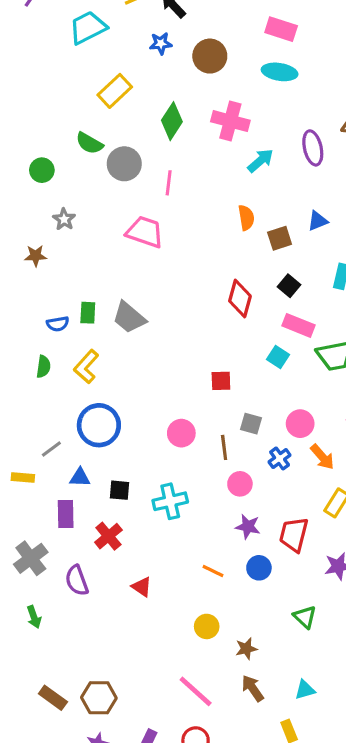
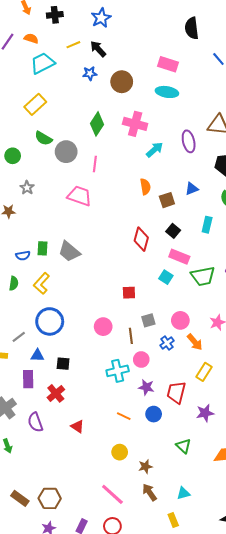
yellow rectangle: (115, 91) -> (35, 104), moved
gray square: (251, 424) -> (148, 320), turned -32
cyan cross: (170, 501) -> (118, 371), moved

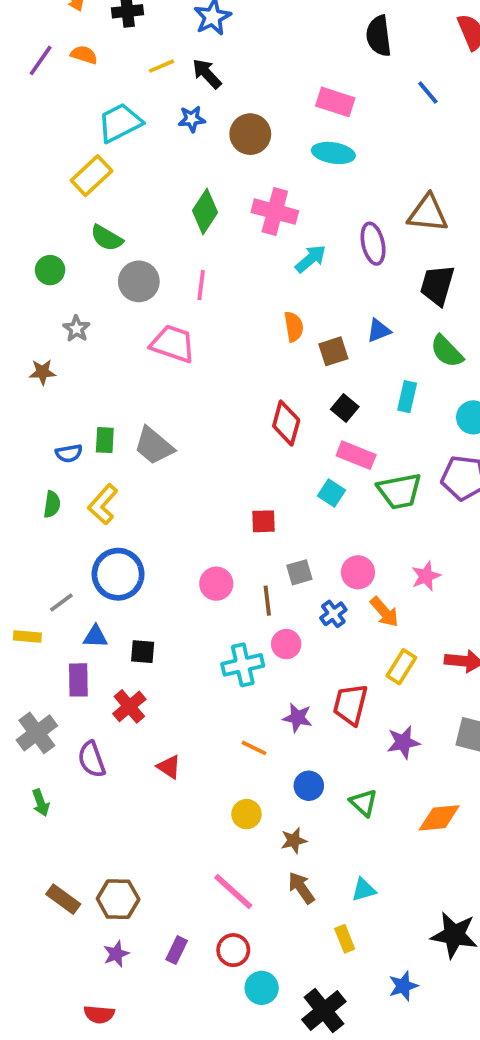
cyan trapezoid: (42, 63) -> (120, 123), moved
gray circle: (66, 152) -> (139, 281), moved
purple star: (146, 387) -> (297, 718), moved
blue circle: (154, 414) -> (309, 786), moved

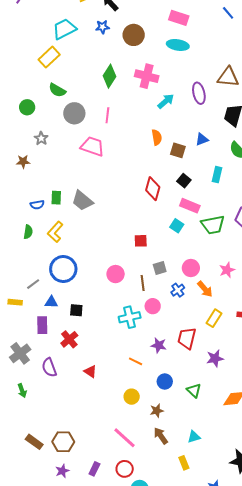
brown square: (333, 351) -> (178, 150), turned 35

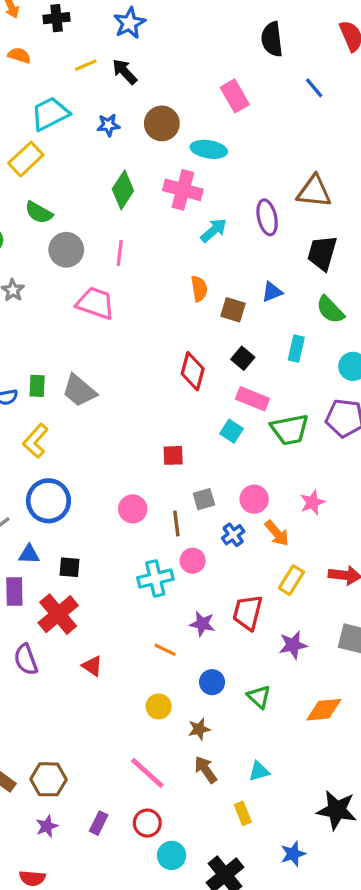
pink rectangle: (179, 18) -> (235, 96), turned 42
blue star: (102, 27) -> (108, 125), moved
cyan ellipse: (178, 45) -> (209, 149), moved
red cross: (69, 339) -> (58, 614), size x1.4

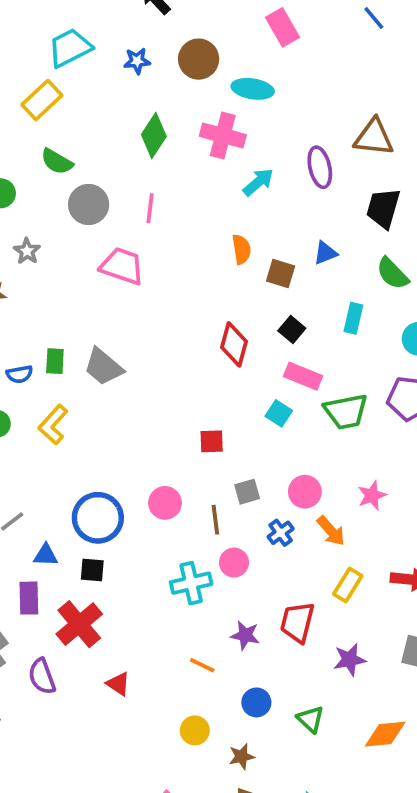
blue circle: (48, 501) -> (98, 518), moved

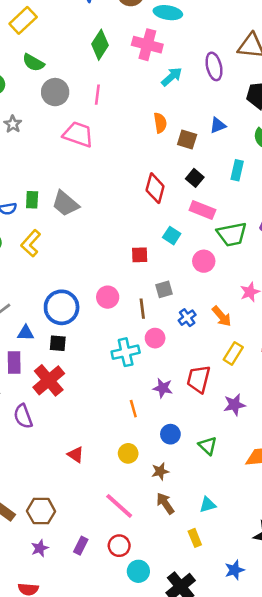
cyan square: (279, 413) -> (172, 236), moved
pink circle: (305, 492) -> (204, 261), moved
orange line: (202, 665) -> (133, 409), turned 48
red triangle: (118, 684) -> (76, 455), moved

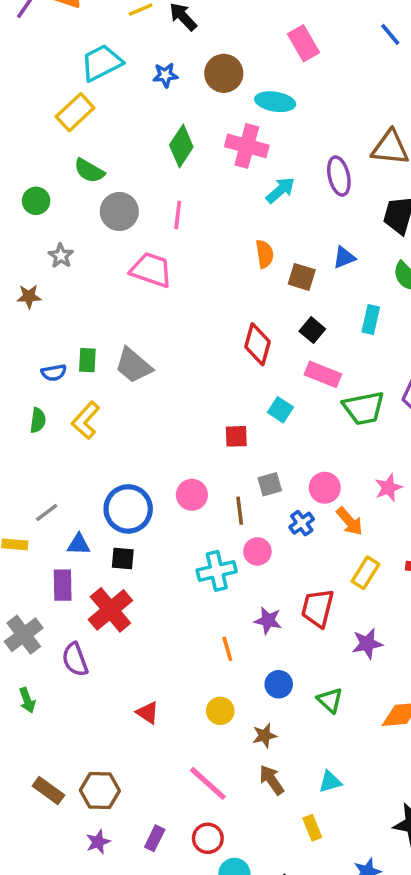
pink circle: (204, 261) -> (325, 488), moved

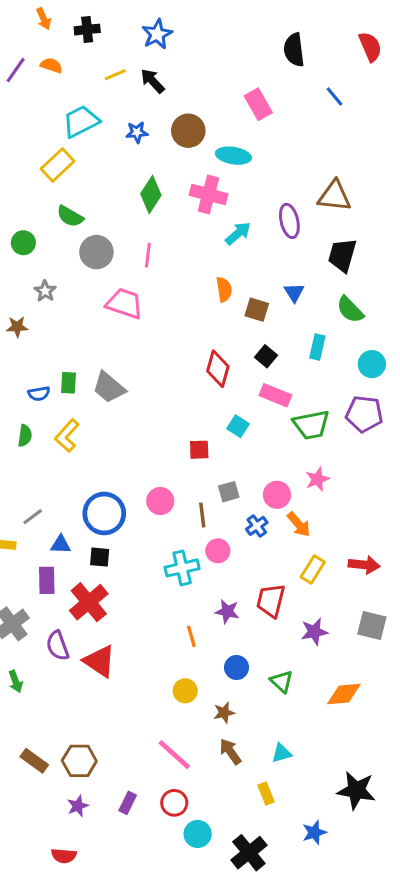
blue triangle: (344, 257) -> (294, 293), turned -40
pink star: (388, 488) -> (317, 479), moved
red triangle: (148, 713) -> (100, 661), moved, size x1.6

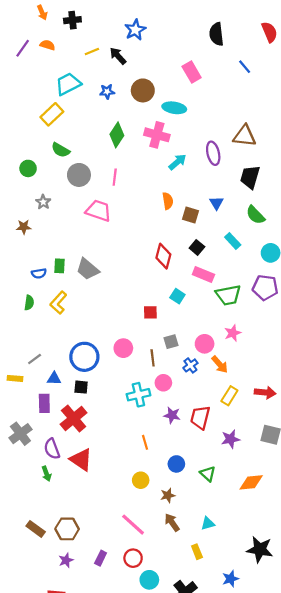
blue star: (157, 34) -> (135, 30), moved
cyan rectangle: (317, 347) -> (233, 241), turned -56
purple star: (227, 611) -> (172, 415), moved
green arrow: (16, 681) -> (46, 474), moved

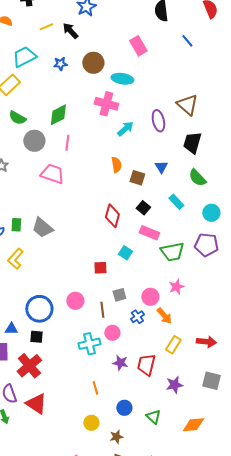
green diamond: (117, 135) -> (58, 115), moved, turned 30
brown triangle: (245, 136) -> (187, 105), turned 35

